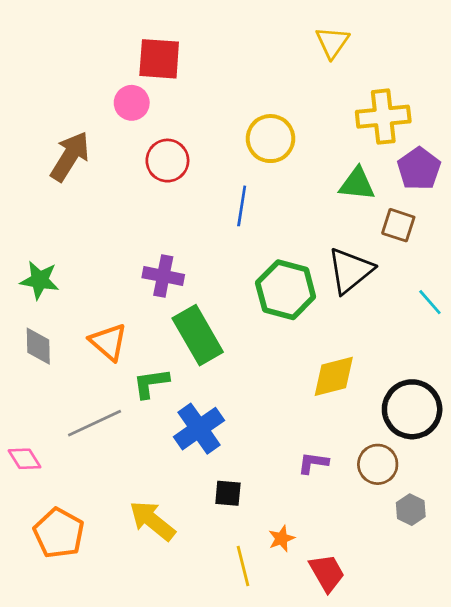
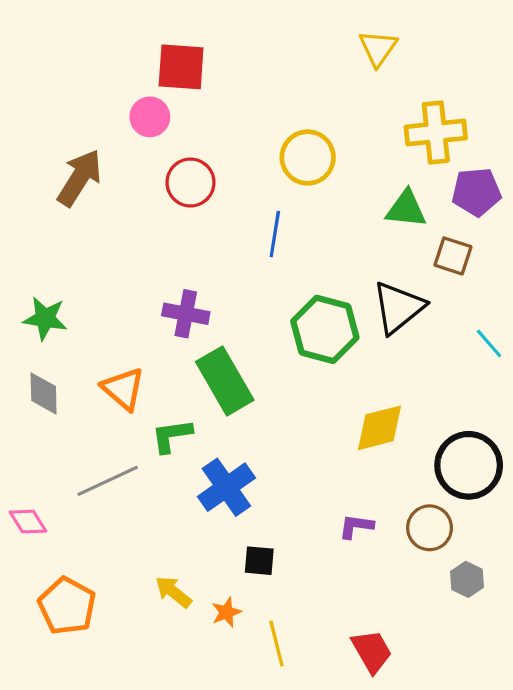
purple pentagon: (419, 169) -> (476, 192), turned 30
yellow arrow: (152, 521) -> (173, 592), size x0.7
orange star: (281, 539) -> (226, 612), moved

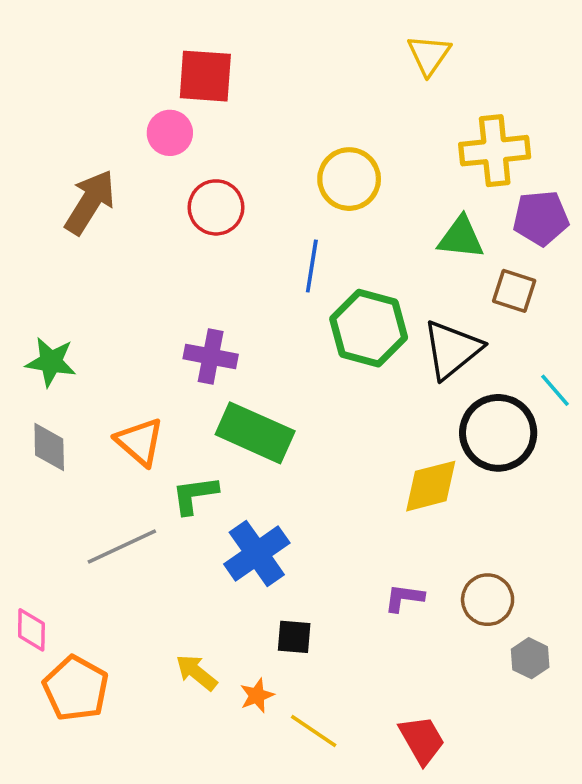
green hexagon: (325, 329) -> (369, 328), moved
green rectangle: (225, 381) -> (255, 433), turned -36
black circle: (469, 465) -> (498, 433), moved
pink diamond: (28, 522) -> (31, 630), moved, turned 33
yellow line: (276, 643) -> (314, 731), turned -42

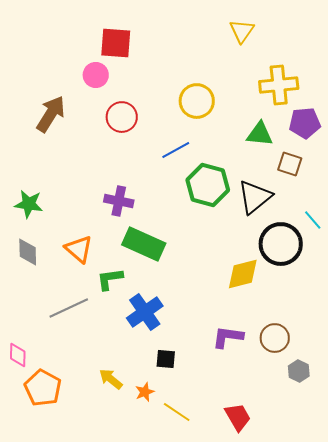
blue line: (312, 266) -> (176, 150), turned 52
purple L-shape: (404, 598) -> (228, 337), size x1.4

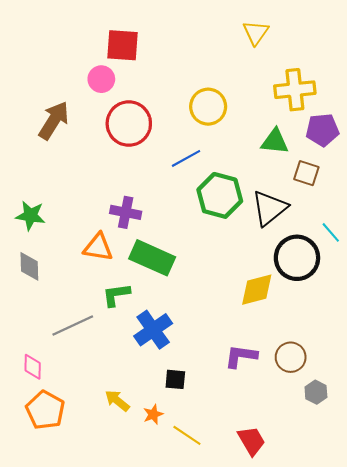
red circle: (122, 117) -> (129, 124), size x1.4
orange triangle: (79, 249) -> (98, 247), moved, turned -32
pink diamond: (18, 355) -> (33, 367), moved

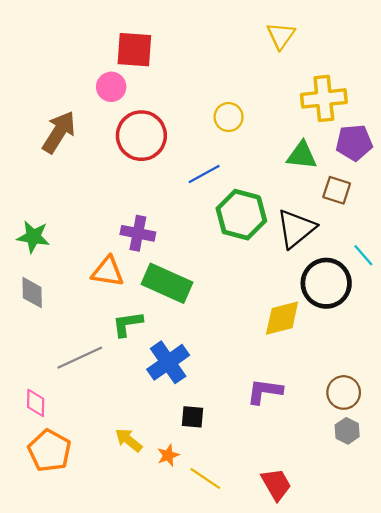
yellow circle: (208, 107) -> (229, 117), size x0.7
brown circle: (291, 357) -> (344, 392), moved

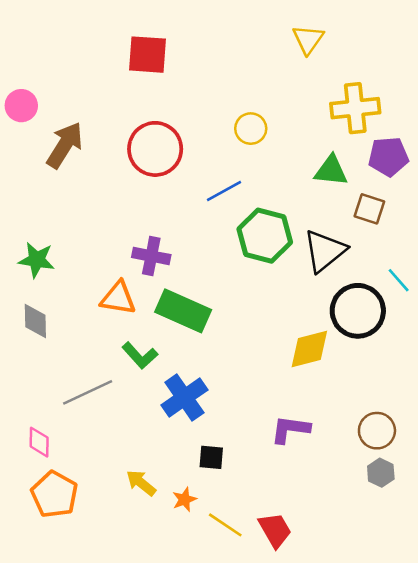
pink circle: (111, 87) -> (21, 106), moved
green L-shape: (127, 324) -> (140, 355), turned -124
red trapezoid: (276, 484) -> (275, 530), moved

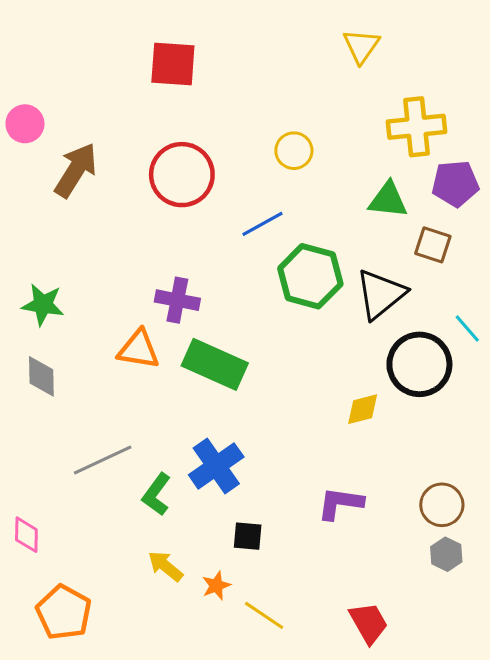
yellow diamond: (309, 349) -> (363, 409), size x0.7
green L-shape: (140, 355) -> (156, 494), moved, turned 78
pink diamond: (39, 442) -> (26, 535), moved
orange pentagon: (54, 494) -> (64, 612), moved
red trapezoid: (275, 530) -> (369, 623), moved

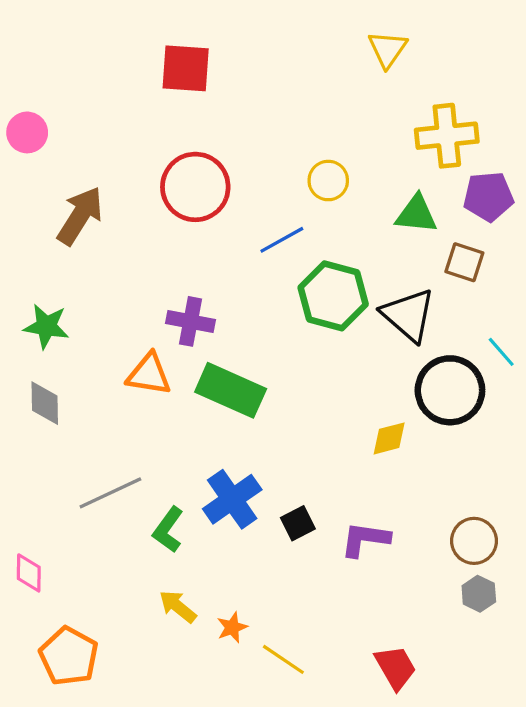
yellow circle: (294, 151) -> (328, 181), moved
brown arrow: (76, 170) -> (80, 216), moved
black triangle: (381, 294) -> (408, 315), turned -40
black square: (248, 536) -> (298, 523), moved, turned -32

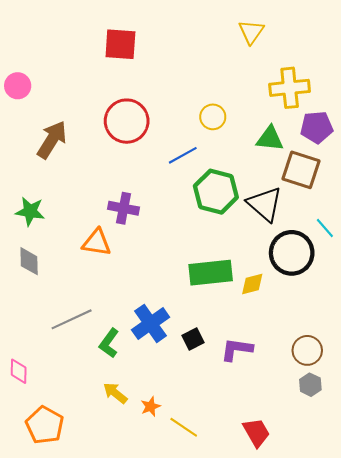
brown square: (464, 262) -> (301, 170), size x1.5
green rectangle: (231, 390) -> (211, 273), moved, turned -30

